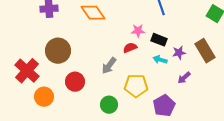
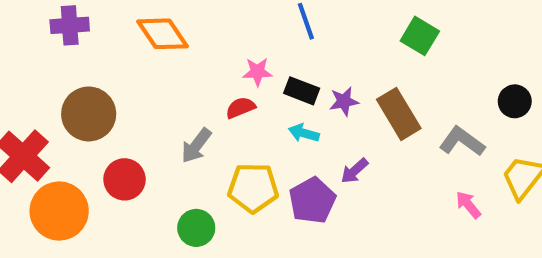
purple star: (179, 53) -> (344, 101), moved
orange circle: (44, 97) -> (59, 211), size x1.4
purple pentagon: (164, 106) -> (312, 200), moved

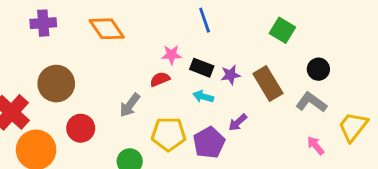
black circle: (515, 101) -> (318, 69), moved

